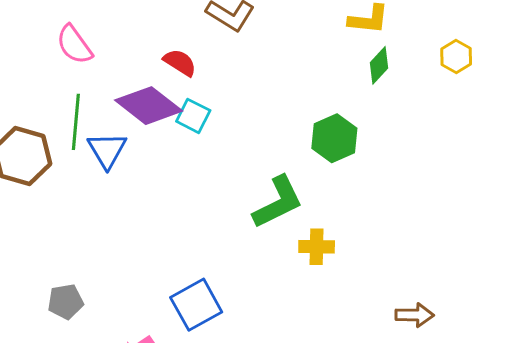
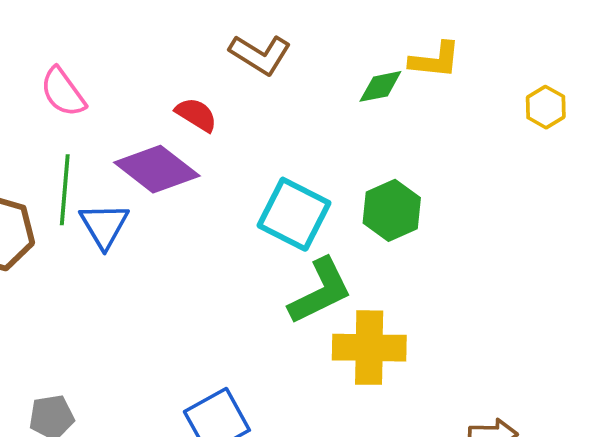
green diamond: (379, 65) -> (380, 86), moved, turned 36
cyan square: (193, 116) -> (294, 214), moved, size x1.6
yellow cross: (317, 247) -> (369, 348), size x1.6

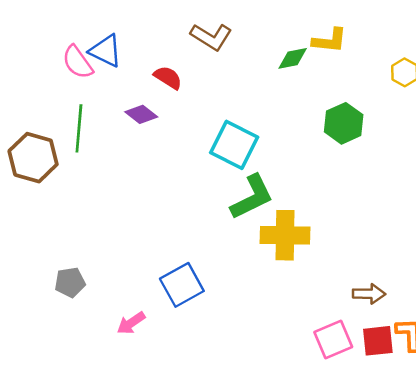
purple diamond: (157, 169) -> (141, 114), size x0.6
green hexagon: (392, 210) -> (344, 123), moved
blue triangle: (104, 225) -> (106, 51), moved, turned -33

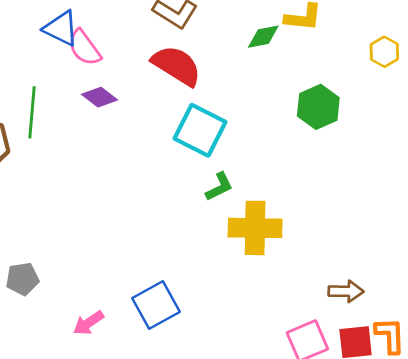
pink semicircle: (78, 62) -> (84, 48), moved
red semicircle: (168, 77) -> (177, 66), moved, size x1.6
green L-shape: (252, 197) -> (219, 187), size x0.6
blue square: (182, 285) -> (156, 305), moved

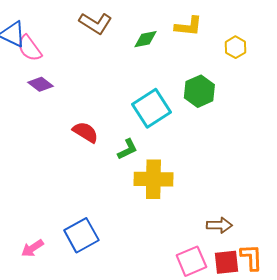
green diamond: (263, 37) -> (145, 39), moved
yellow hexagon: (384, 52) -> (235, 47), moved
red semicircle: (177, 66) -> (85, 132), moved, size x0.7
cyan square: (200, 130) -> (151, 108), moved, turned 30

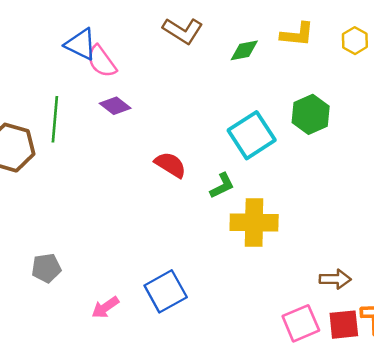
yellow hexagon: (235, 47) -> (355, 41), moved

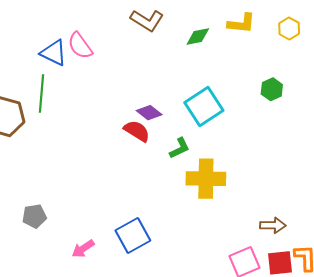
blue triangle: (81, 44) -> (54, 53), moved
purple diamond: (115, 106) -> (149, 113), moved
green hexagon: (311, 114) -> (272, 89), moved, size x0.7

